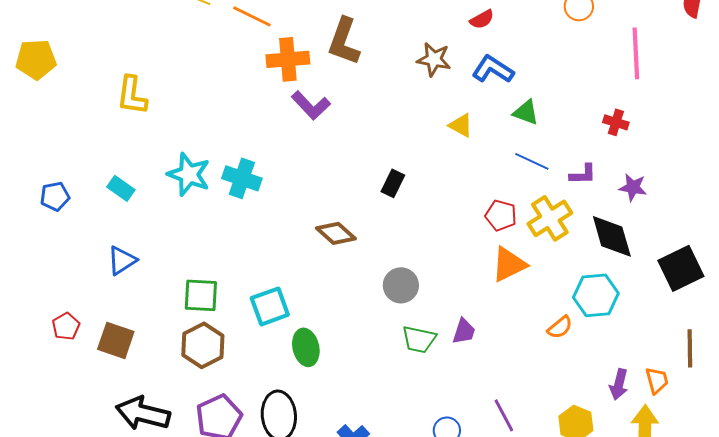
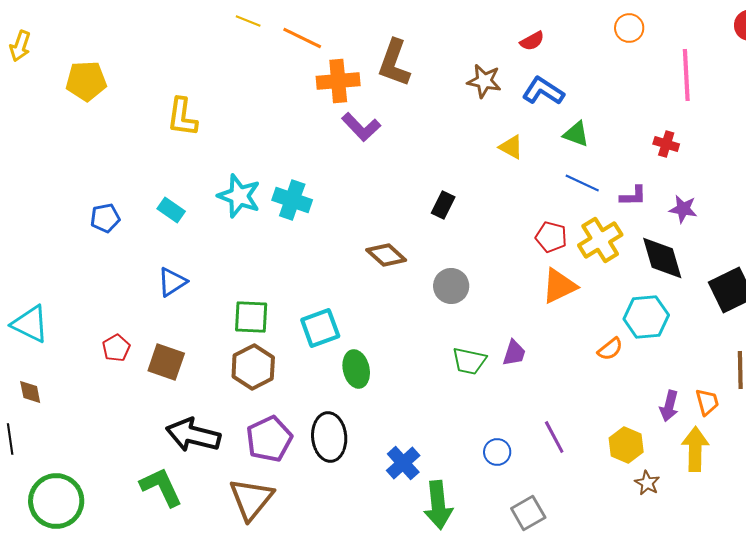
gray circle: (401, 285) -> (451, 286), moved

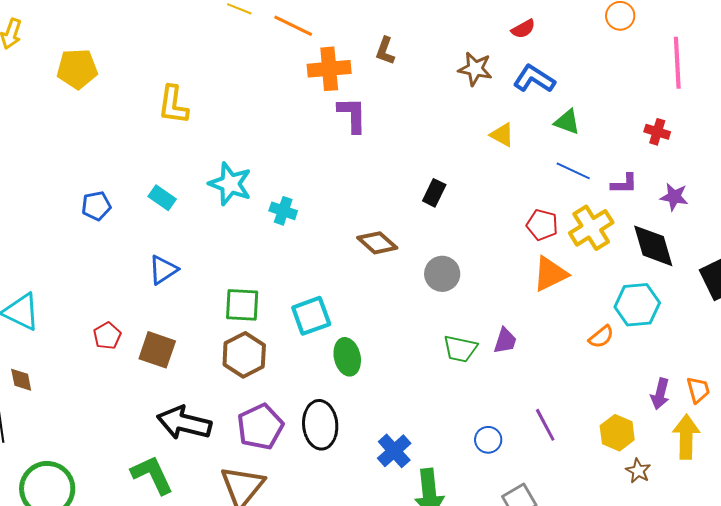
brown L-shape: (394, 63) -> (385, 51), size x0.6
purple L-shape: (361, 127) -> (352, 115), turned -138
cyan cross: (292, 200) -> (283, 211), moved, size x0.7

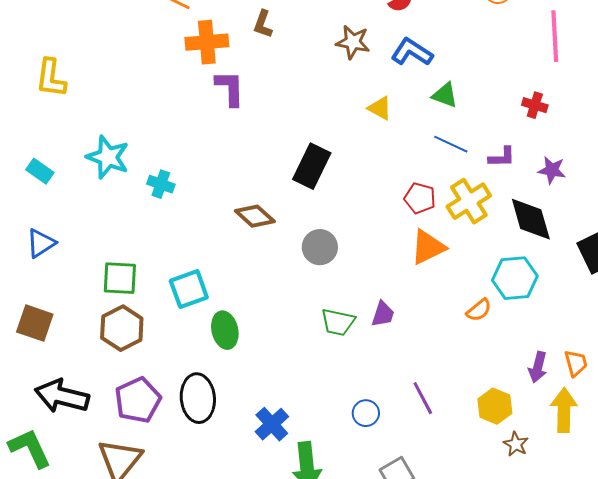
black rectangle: (434, 193) -> (312, 166), size x1.6

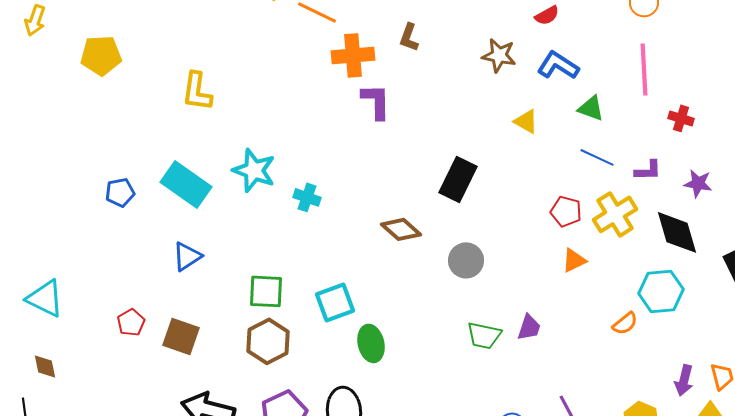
pink line: (555, 36) -> (644, 69), moved
cyan rectangle: (40, 171) -> (186, 184), size x1.8
orange triangle: (428, 247) -> (574, 260), size x0.7

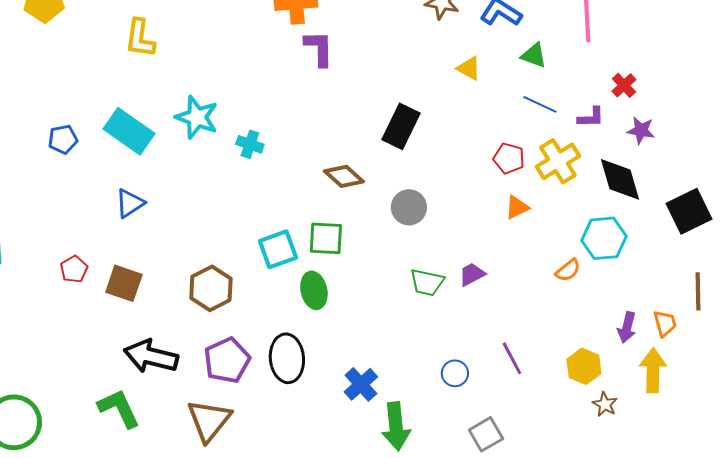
red cross: (681, 118) -> (624, 85), moved, turned 30
green square: (266, 291) -> (326, 238), moved
purple trapezoid: (529, 327) -> (472, 274), turned -136

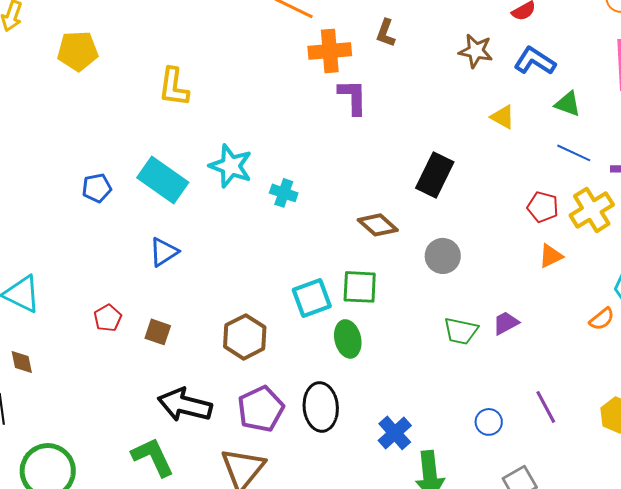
brown square: (124, 283) -> (158, 332), size x0.7

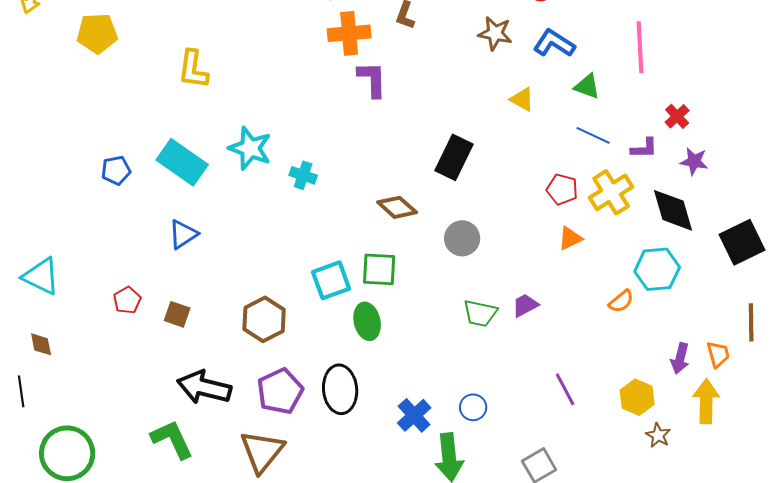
blue circle: (489, 422) -> (473, 407), moved

